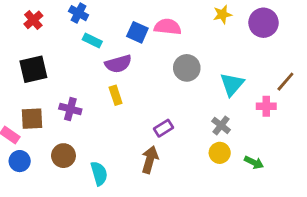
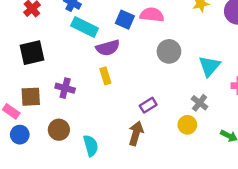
cyan rectangle: (92, 41) -> (85, 27), size x1.5
yellow circle: (220, 153) -> (187, 125), moved

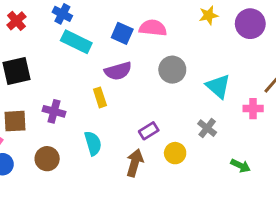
purple semicircle: (108, 48) -> (118, 71), moved
cyan triangle: (209, 66) -> (218, 86), turned -30
yellow circle: (187, 125) -> (175, 153), moved
cyan semicircle: (91, 146) -> (93, 143), moved

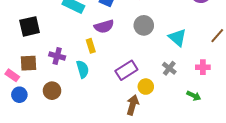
pink cross: (253, 109) -> (203, 67), moved
purple rectangle: (149, 131) -> (126, 70), size x1.5
cyan semicircle: (93, 143) -> (83, 69), moved
brown arrow: (135, 163) -> (133, 105), moved

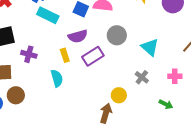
purple cross: (57, 56) -> (29, 54), moved
purple rectangle: (126, 70) -> (93, 56), moved
brown circle: (52, 91) -> (16, 95), moved

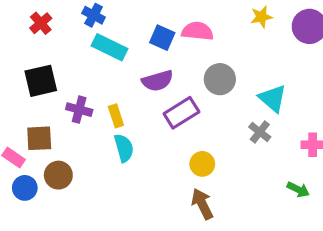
yellow rectangle: (65, 55) -> (116, 116), moved
gray cross: (142, 77) -> (260, 132), moved
yellow circle: (119, 95) -> (202, 164), moved
brown arrow: (106, 113) -> (202, 204), turned -42

